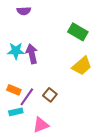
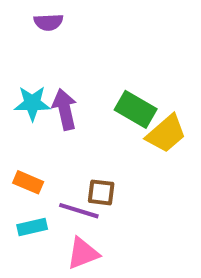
green rectangle: (78, 32) -> (136, 109), moved
brown square: (50, 95) -> (101, 192), turned -32
purple line: (27, 97) -> (79, 211), moved, turned 72

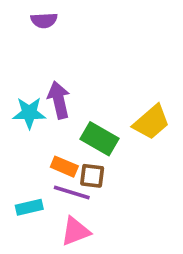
cyan star: (32, 103) -> (29, 113), moved
green rectangle: (136, 109) -> (100, 139), moved
orange rectangle: (28, 182) -> (64, 167), moved

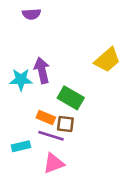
yellow trapezoid: (151, 122) -> (107, 60), moved

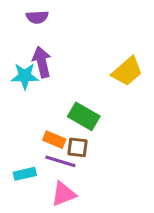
purple arrow: (42, 70) -> (42, 62), moved
cyan star: (21, 80) -> (25, 76), moved

